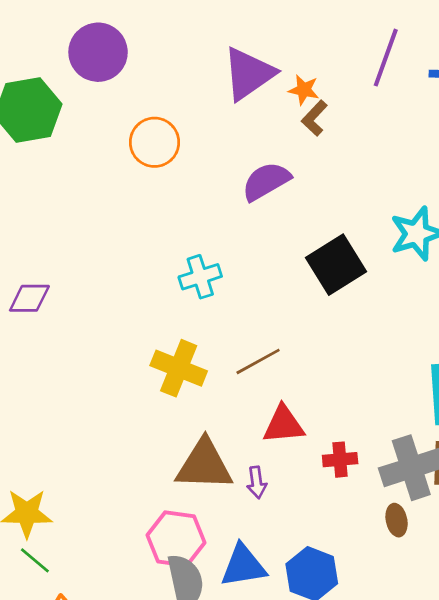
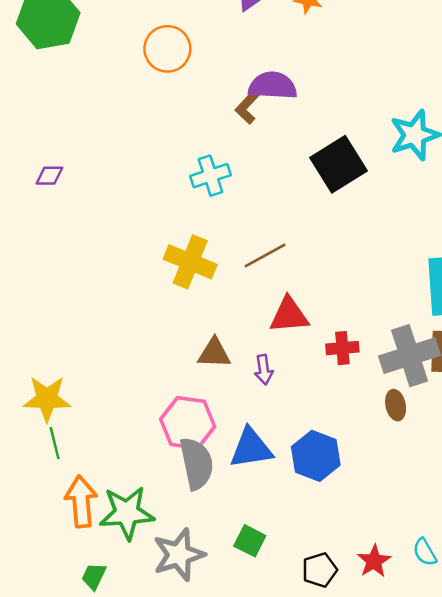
brown L-shape: (314, 118) -> (247, 107), moved
purple semicircle: (266, 181) -> (273, 86), turned 33
purple diamond: (29, 298) -> (49, 176), moved, size x0.7
brown triangle: (204, 465) -> (214, 353), size x0.6
green line: (35, 560) -> (55, 443), turned 36

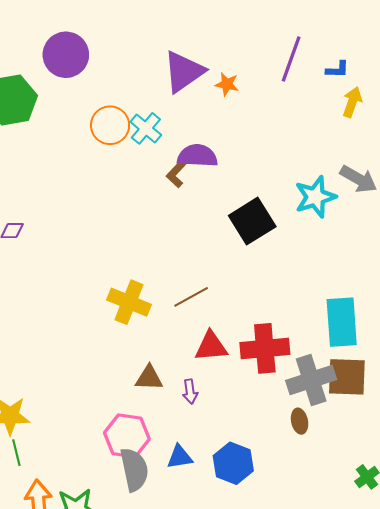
cyan cross: (210, 176) -> (146, 128), moved, turned -32
red cross: (342, 348) -> (265, 348), moved, size x1.8
blue triangle: (251, 448) -> (180, 457), size x0.7

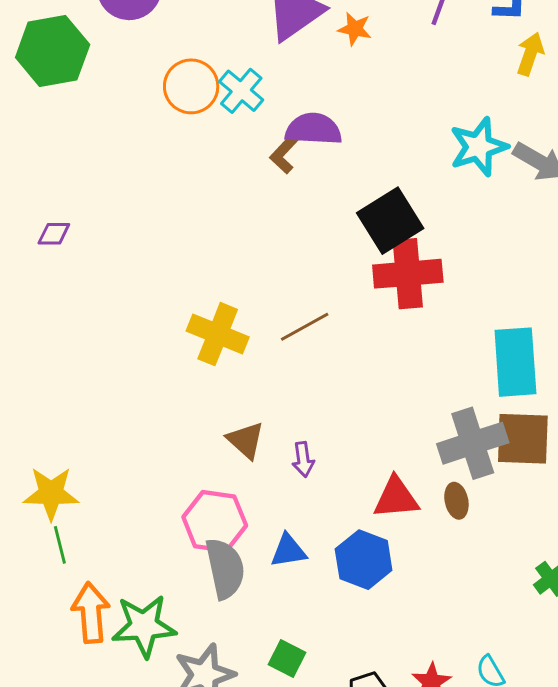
cyan star: (315, 197) -> (479, 147), moved
red triangle: (211, 346) -> (396, 498), moved
red cross: (265, 348) -> (408, 274), moved
brown triangle: (149, 378) -> (246, 440), turned 40

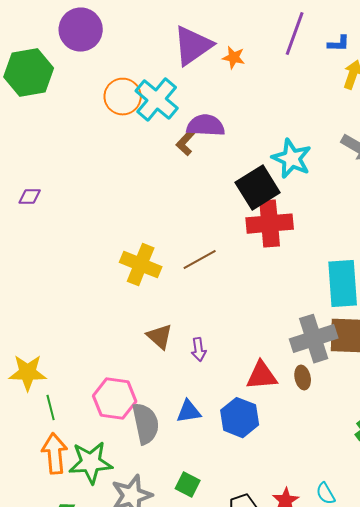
cyan cross: (241, 91) -> (157, 100), size x1.4
cyan star: (479, 147) -> (292, 159), moved, turned -30
pink hexagon: (215, 521) -> (115, 399), moved
green line: (60, 545) -> (51, 408), moved

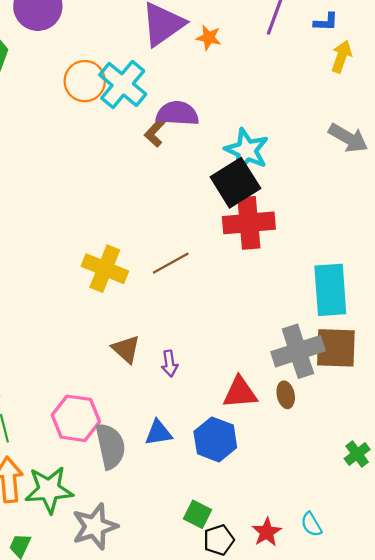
cyan star: (292, 159) -> (247, 150), moved
green square: (188, 485) -> (197, 514), moved

